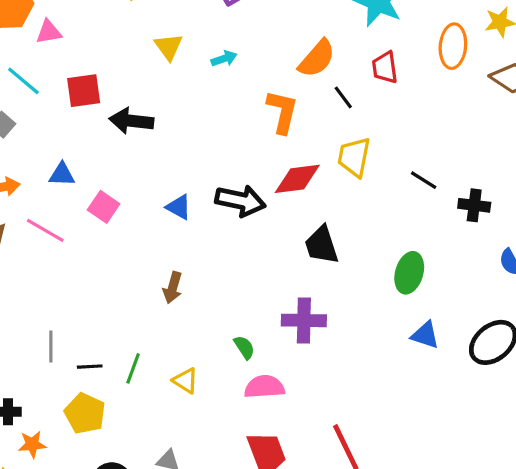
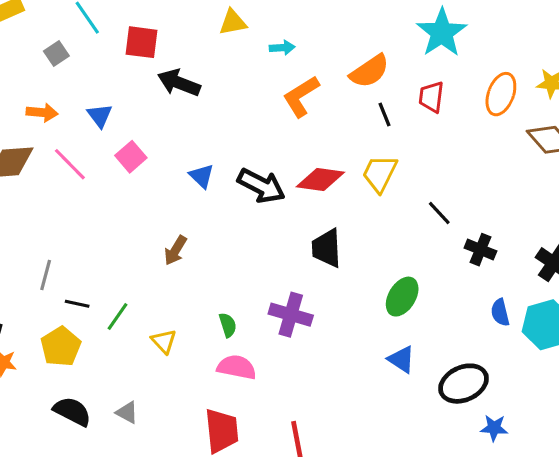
yellow triangle: (169, 47) -> (233, 22), turned 40
orange L-shape: (282, 112) -> (301, 96), moved, turned -150
blue triangle: (62, 174) -> (100, 116), turned 36

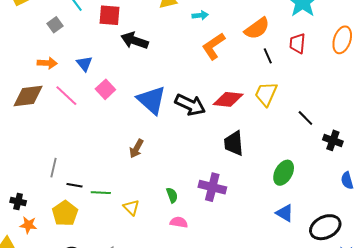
blue triangle: (202, 176) -> (151, 100), size x1.8
green line: (118, 317) -> (101, 193), turned 60
pink semicircle: (237, 367) -> (179, 222), size x0.7

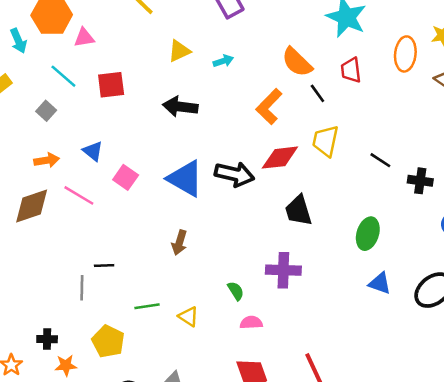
orange semicircle: (257, 28) -> (297, 62), turned 92
black arrow: (135, 41) -> (180, 107), moved
orange L-shape: (213, 46) -> (269, 106), moved
black line: (74, 185) -> (104, 266), moved

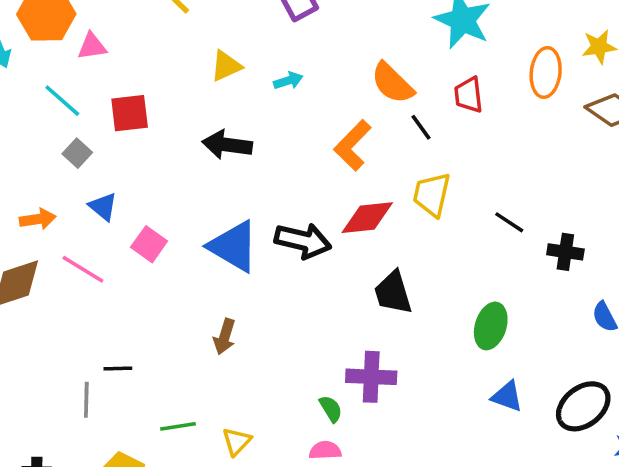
gray square: (46, 111) -> (77, 153), moved
green semicircle: (236, 291) -> (331, 409), moved
yellow triangle: (188, 317) -> (237, 441), turned 40

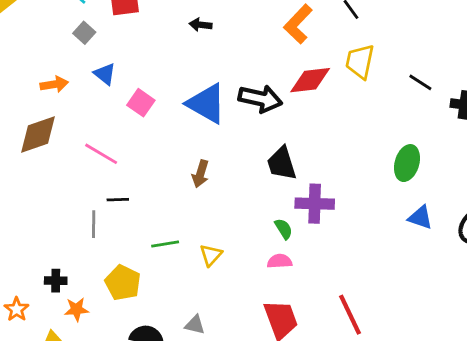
black arrow: (227, 145) -> (201, 25), size x0.6
pink line: (83, 269) -> (101, 154), moved
black trapezoid: (393, 293) -> (282, 164), moved

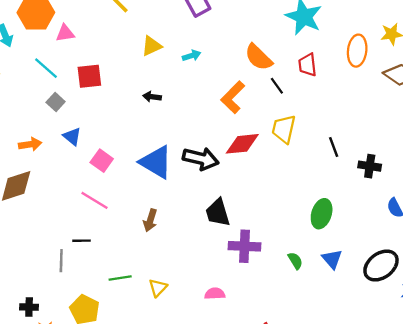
black line: (420, 82) -> (334, 147), turned 36
pink line: (101, 154) -> (94, 200), moved
blue triangle: (420, 218) -> (332, 259), turned 30
green semicircle: (284, 229) -> (295, 261), moved

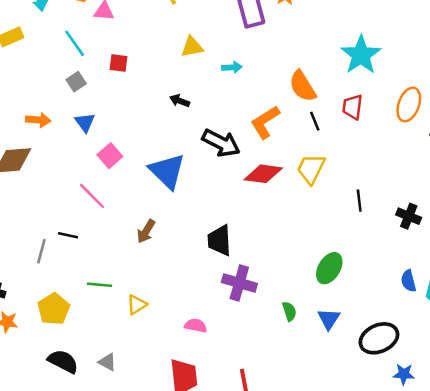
red square: (89, 76) -> (118, 63), size x0.7
black arrow: (201, 159) -> (221, 143), moved
black cross: (370, 166) -> (409, 216), moved

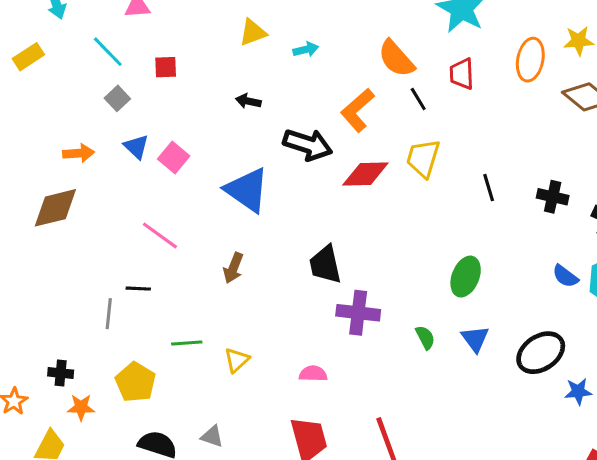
pink square: (110, 156) -> (174, 158), moved
blue semicircle: (408, 281) -> (565, 276), turned -30

